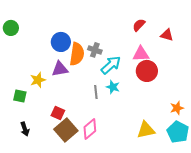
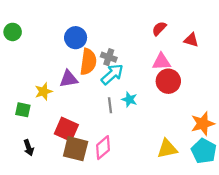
blue circle: (61, 42) -> (76, 38), moved
cyan arrow: (111, 65) -> (112, 74), moved
orange star: (177, 108) -> (203, 124), size x1.5
red square: (58, 113) -> (66, 129), size x1.5
brown square: (66, 130) -> (76, 149), turned -35

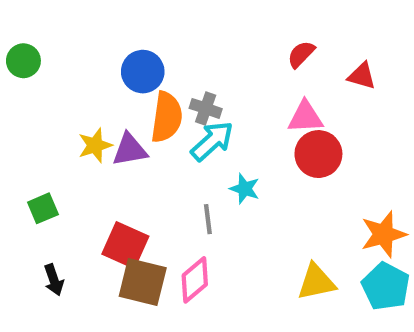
yellow star: (44, 91) -> (95, 145), moved
gray line: (110, 105) -> (208, 219), moved
green square: (23, 110) -> (43, 208), turned -35

